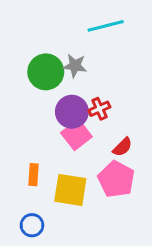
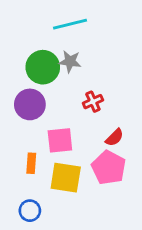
cyan line: (106, 26) -> (70, 24), moved
purple circle: (72, 112) -> (30, 104), moved
pink square: (76, 135) -> (60, 140), moved, turned 32

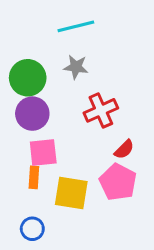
green circle: (43, 67) -> (28, 78), moved
red cross: (93, 102) -> (101, 110), size x1.5
pink square: (60, 140) -> (43, 152), moved

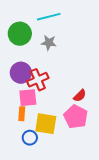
green circle: (28, 78) -> (20, 34), moved
red cross: (101, 110) -> (38, 80), moved
blue circle: (32, 229) -> (30, 138), moved

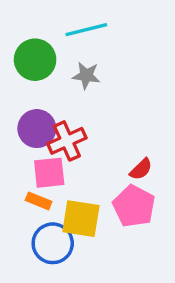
orange rectangle: (22, 114) -> (39, 201), turned -72
blue circle: (30, 138) -> (53, 243), size x1.5

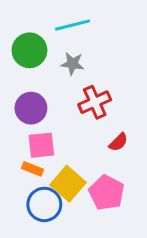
red cross: (67, 141) -> (95, 102), moved
pink pentagon: (134, 206) -> (107, 193), moved
yellow square: (81, 219) -> (68, 184), turned 32

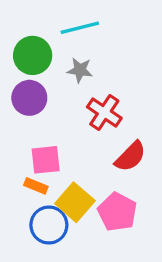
red cross: (95, 102) -> (104, 113), turned -32
purple circle: (31, 108) -> (29, 98), moved
red semicircle: (118, 142) -> (130, 157), size x1.5

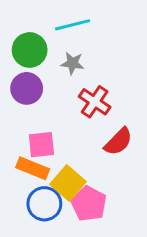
orange rectangle: (36, 186) -> (33, 168), size x1.5
pink pentagon: (117, 212) -> (89, 204), moved

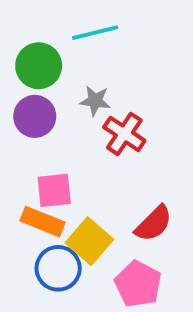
gray star: (72, 63) -> (95, 101), moved
red semicircle: (118, 142) -> (154, 224), moved
pink pentagon: (89, 204) -> (138, 284), moved

